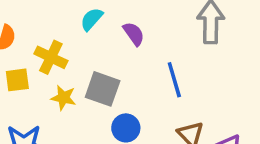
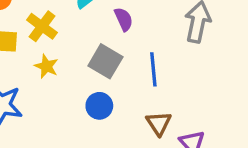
gray square: (103, 89) -> (105, 61), moved

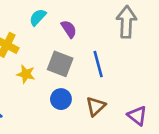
yellow star: (46, 66) -> (26, 74), moved
brown triangle: (159, 123) -> (96, 106), moved, turned 30

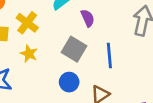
yellow star: (26, 74) -> (29, 54), moved

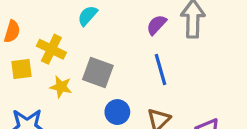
purple semicircle: (88, 18) -> (157, 25), moved, turned -102
gray square: (74, 49) -> (98, 72), moved

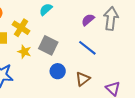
blue line: (160, 70) -> (87, 48), turned -42

